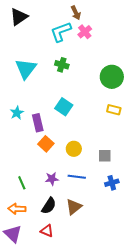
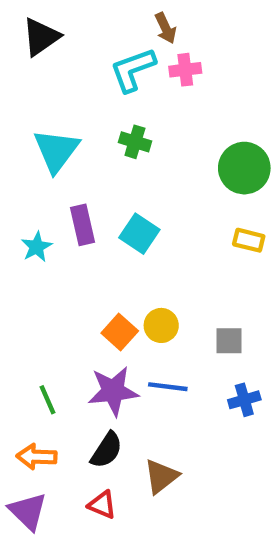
pink cross: (85, 32) -> (185, 70), turned 32
purple rectangle: (38, 123) -> (82, 225), moved
orange square: (46, 144) -> (120, 332), moved
purple star: (52, 179) -> (113, 391), size x1.6
brown triangle: (74, 207) -> (161, 476), moved

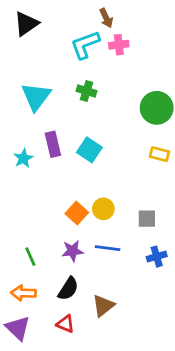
purple star: (113, 391) -> (72, 251), size x0.7

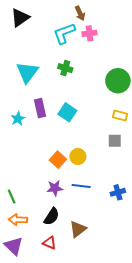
gray square: (147, 219) -> (115, 141), moved
green line: (30, 257) -> (12, 197), moved

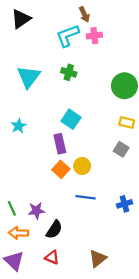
purple rectangle: (40, 108) -> (60, 144), moved
gray square: (115, 141) -> (121, 149), turned 32
purple star: (55, 188) -> (36, 211), moved
brown triangle: (78, 229) -> (98, 258), moved

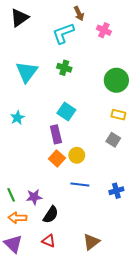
pink cross: (94, 36) -> (104, 30), moved, turned 32

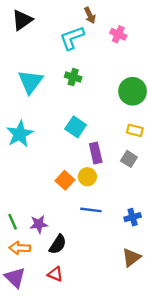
cyan star: (17, 118) -> (20, 134), size x1.6
purple rectangle: (56, 134) -> (96, 153), moved
brown triangle: (91, 242) -> (131, 257), moved

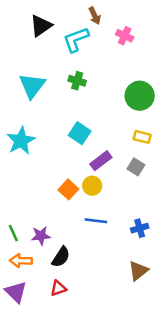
black triangle: (22, 20) -> (41, 26), moved
purple rectangle: (96, 153) -> (101, 161), turned 66
red triangle: (55, 274) -> (58, 288), turned -42

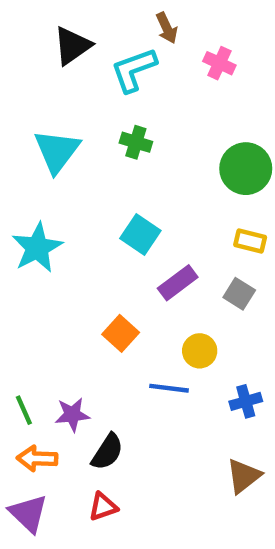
yellow circle: (92, 186) -> (200, 351), moved

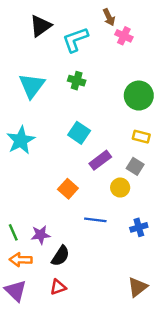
brown arrow: (167, 28) -> (109, 17), moved
yellow circle: (200, 351) -> (120, 188), moved
brown triangle: (244, 476) -> (138, 287), moved

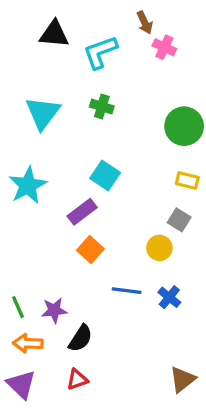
black triangle: (41, 26) -> (54, 34), turned 40
purple rectangle: (100, 160) -> (82, 212), moved
blue cross: (139, 227) -> (169, 297), moved, turned -35

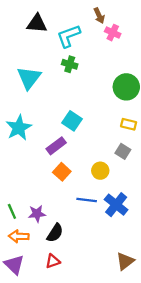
green cross: (102, 106) -> (70, 64), moved
yellow circle: (159, 248) -> (100, 171), moved
blue cross: (169, 297) -> (116, 205), size x1.5

